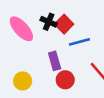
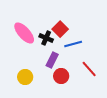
black cross: (49, 22) -> (46, 38), moved
purple rectangle: (55, 61) -> (52, 60), turned 42

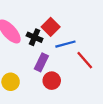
red line: (89, 69) -> (85, 60), moved

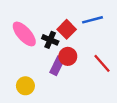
blue line: (65, 44) -> (93, 20), moved
red circle: (52, 81) -> (68, 56), moved

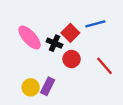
purple rectangle: (57, 66) -> (48, 86), moved

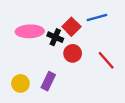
pink ellipse: (30, 37) -> (30, 31), turned -50
yellow circle: (31, 87) -> (20, 83), moved

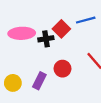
black cross: (55, 37) -> (46, 39), turned -32
red circle: (73, 53) -> (62, 69), moved

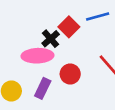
pink ellipse: (22, 33) -> (37, 56), moved
black cross: (46, 39) -> (51, 39), turned -32

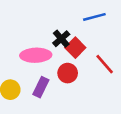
red square: (69, 27) -> (75, 48), moved
black cross: (51, 39) -> (61, 39), moved

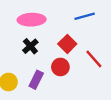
black cross: (61, 39) -> (30, 46), moved
pink ellipse: (36, 55) -> (32, 20), moved

